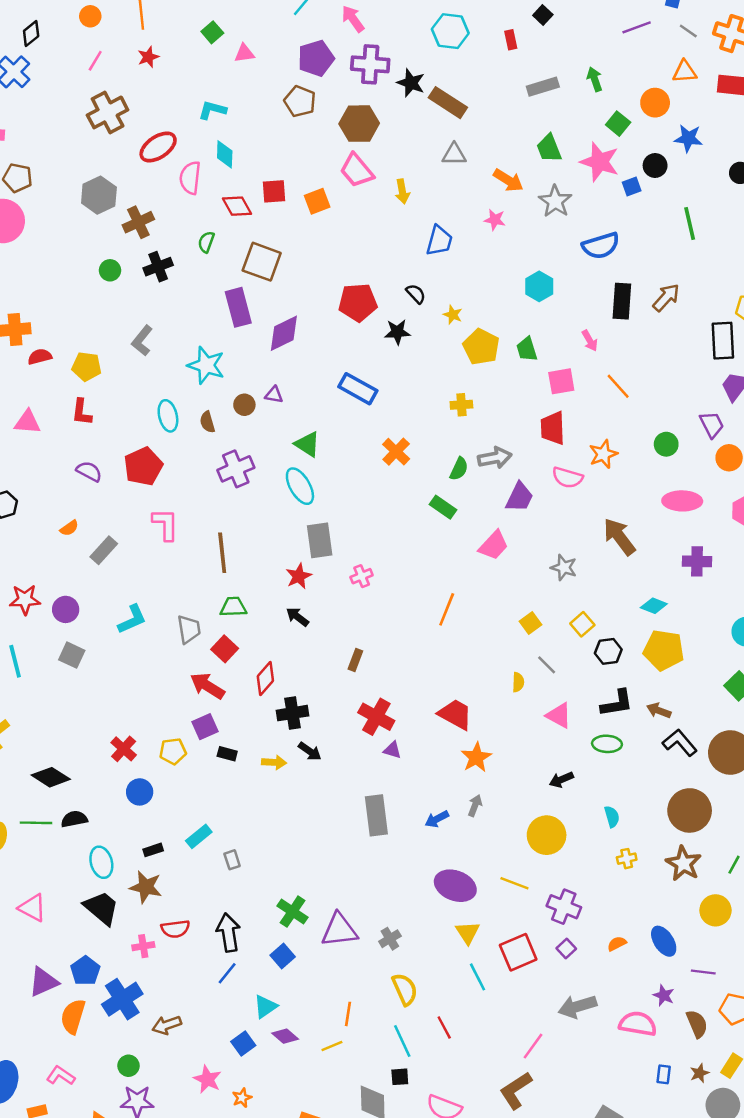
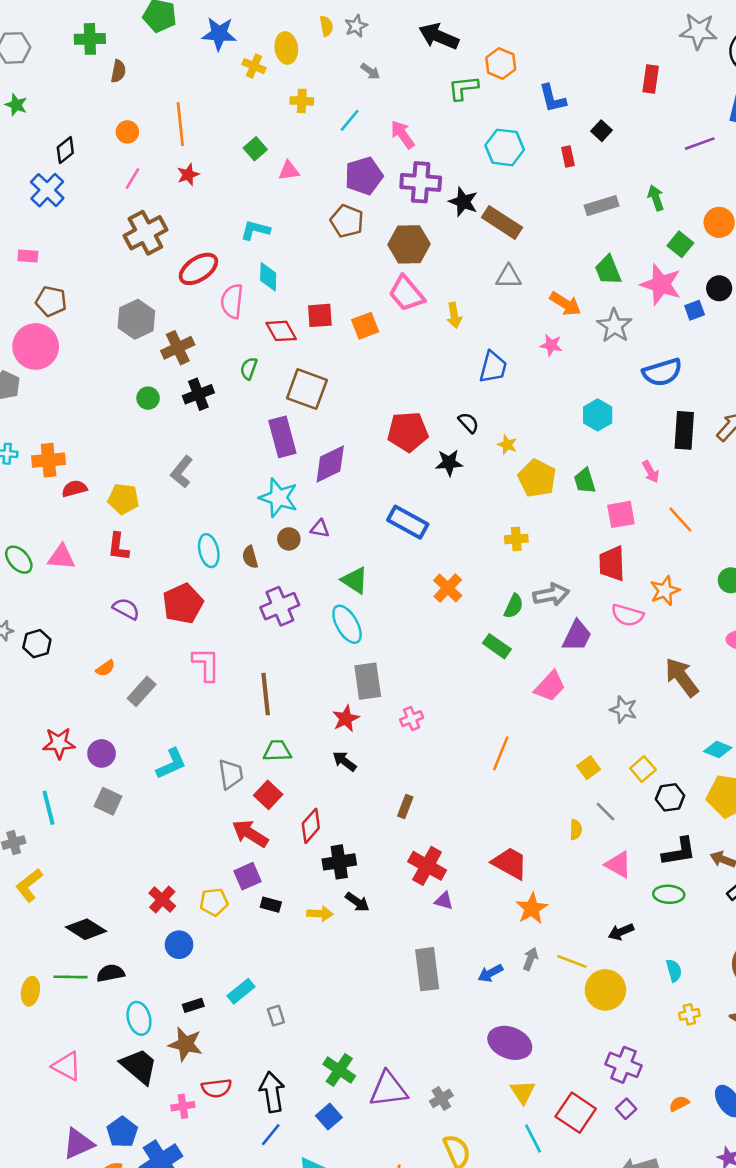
cyan star: (206, 365) -> (279, 498), moved
yellow line: (514, 883) -> (572, 961), moved
red square: (518, 952) -> (576, 1113), turned -33

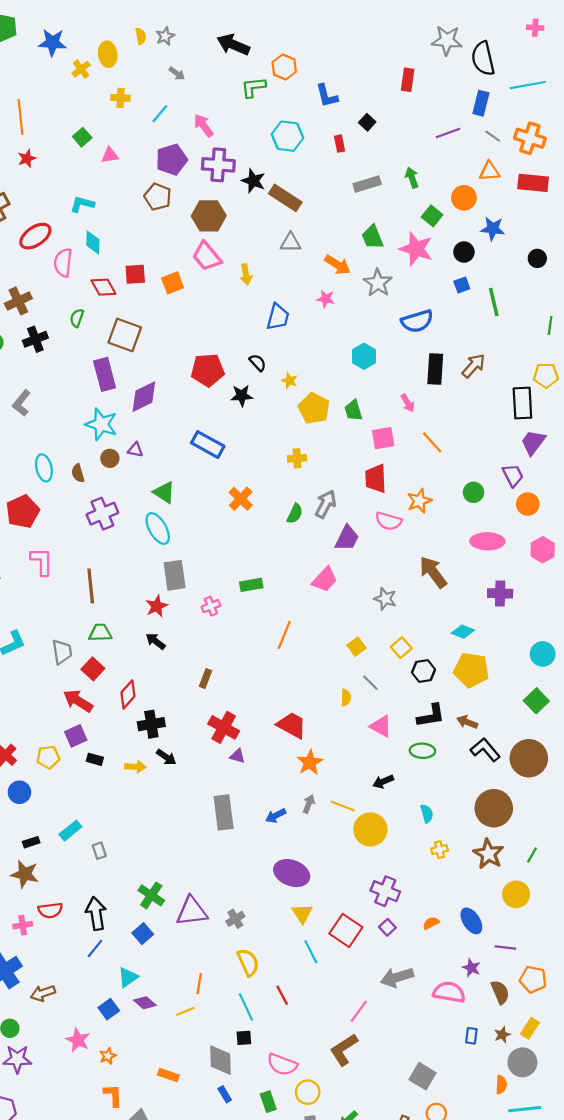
yellow cross: (254, 66) -> (81, 69), turned 30
blue square: (695, 310) -> (462, 285), moved
gray arrow: (551, 595) -> (326, 504), turned -52
green rectangle: (497, 646) -> (251, 585), moved, turned -45

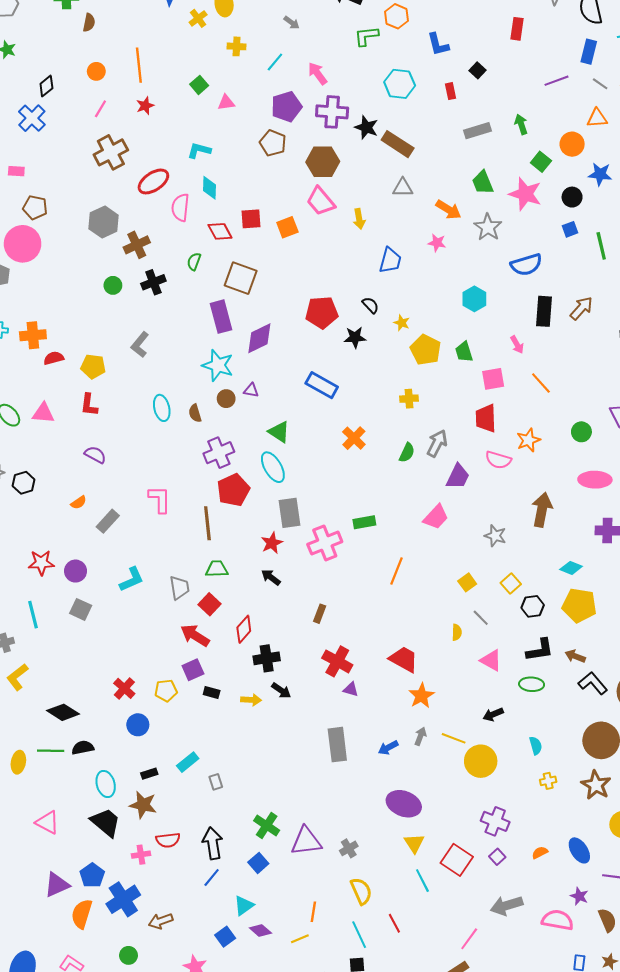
red pentagon: (23, 511) -> (233, 490), moved
brown arrow: (433, 572) -> (542, 510), turned 48
pink cross: (211, 606) -> (325, 543), size x1.8

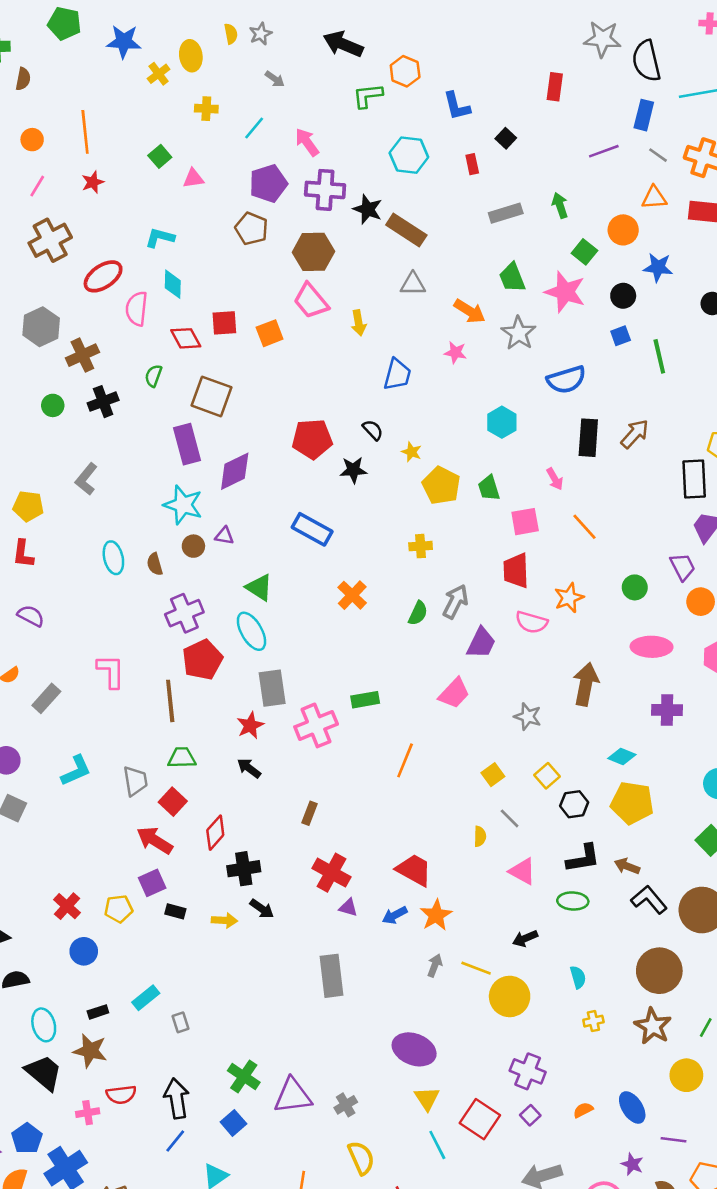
blue arrow: (388, 748) -> (395, 915), moved

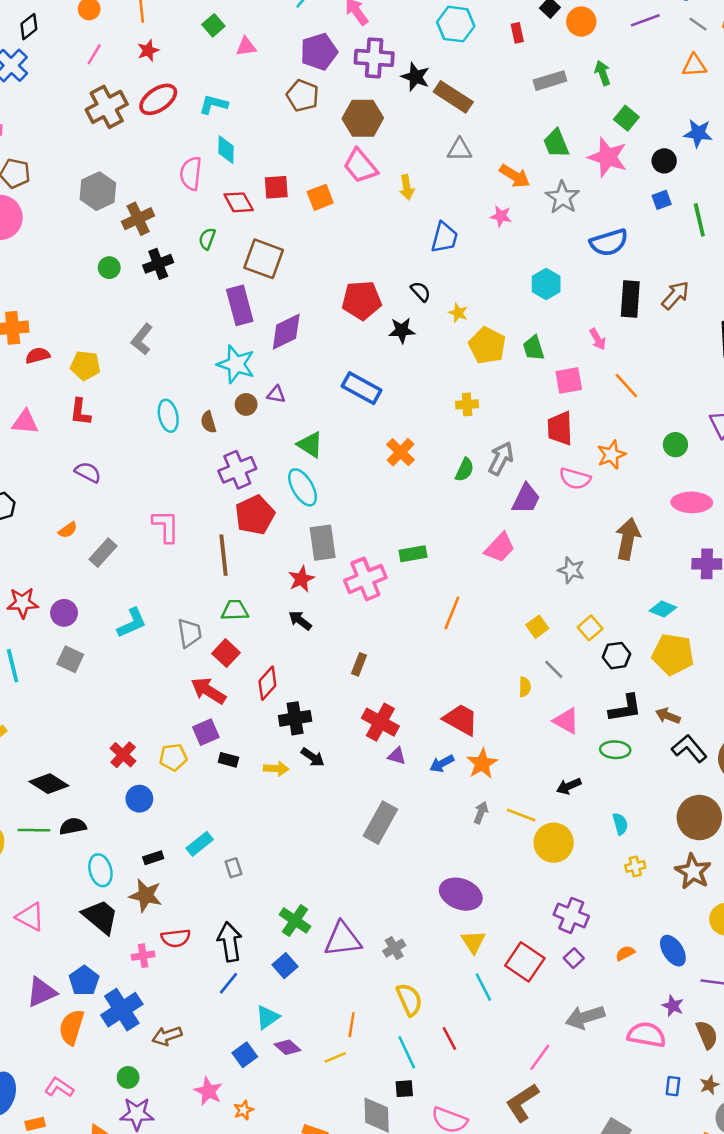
orange circle: (623, 230) -> (581, 22), moved
red ellipse: (103, 276) -> (158, 99), moved
gray rectangle: (332, 976) -> (380, 823), turned 36

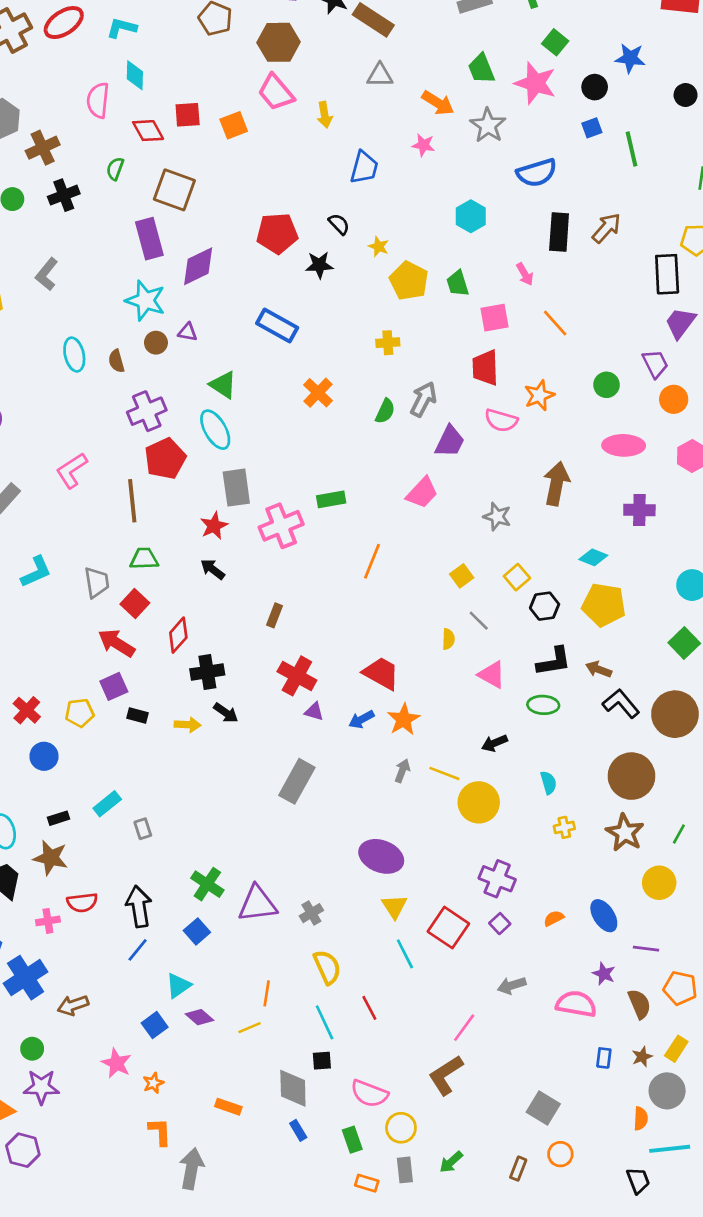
pink L-shape: (166, 526) -> (72, 470), turned -123
gray arrow: (585, 1017) -> (512, 985), size x0.7

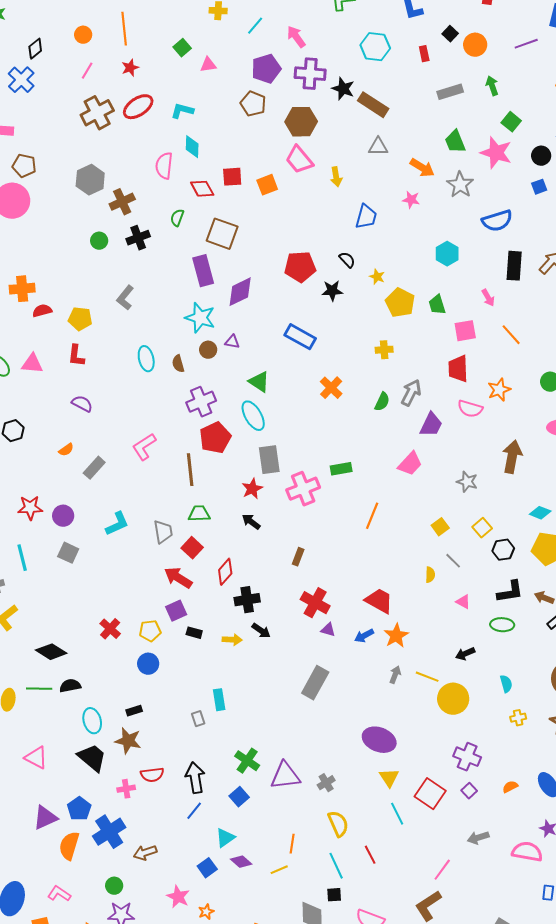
pink triangle: (492, 675) -> (463, 602), size x0.7
blue circle: (44, 756) -> (148, 664), moved
cyan rectangle: (107, 804) -> (219, 700), moved, turned -60

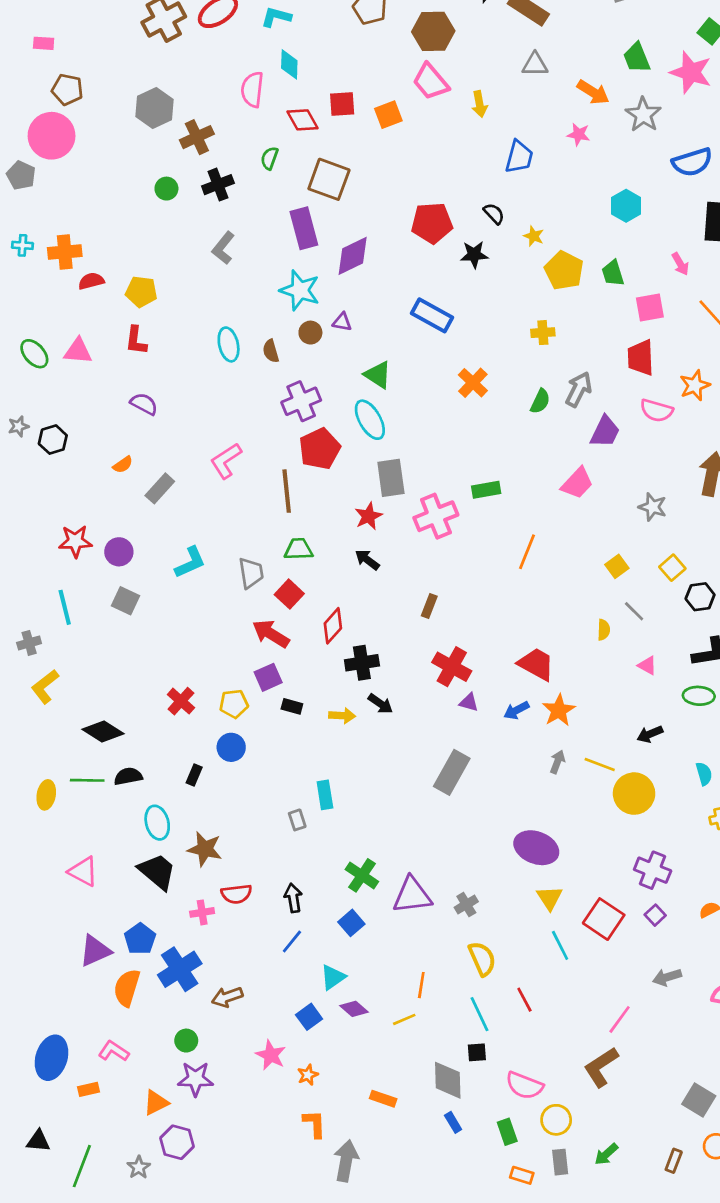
gray L-shape: (125, 298) -> (223, 248), moved
black rectangle: (134, 711) -> (194, 775), moved, turned -49
black arrow: (195, 778) -> (293, 898), size x0.7

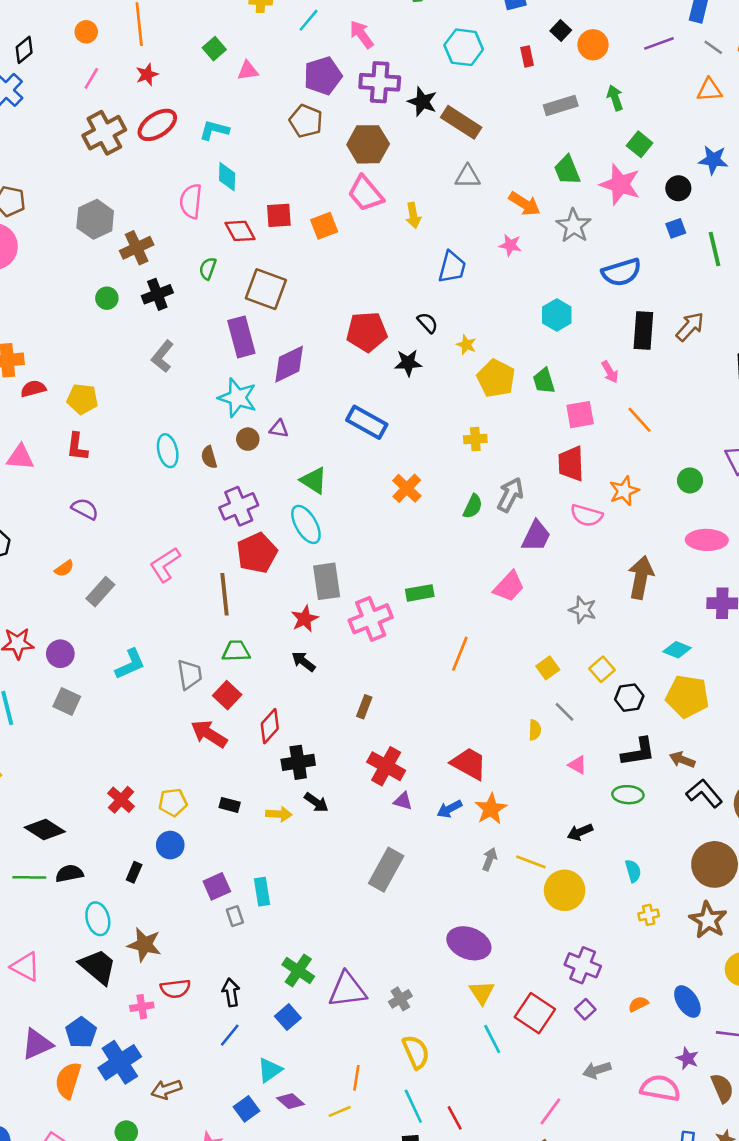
purple square: (268, 677) -> (217, 886), moved
red line: (524, 1000) -> (455, 1118), moved

